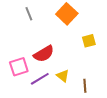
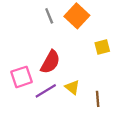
gray line: (29, 14) -> (49, 16), moved
red semicircle: (44, 54) -> (50, 62), turned -30

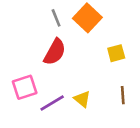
red semicircle: (50, 62) -> (55, 52), moved
brown line: (98, 99) -> (123, 95), moved

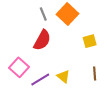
pink square: (25, 87) -> (19, 67), turned -30

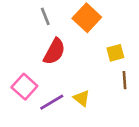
gray line: (43, 14) -> (45, 16), moved
brown line: (95, 73) -> (124, 80), moved

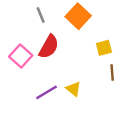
pink square: (24, 87) -> (21, 56), moved

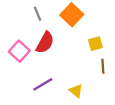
yellow triangle: (73, 89) -> (76, 91), moved

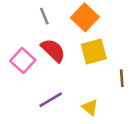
red semicircle: (45, 43) -> (53, 50), turned -75
yellow square: (95, 44) -> (94, 52), moved, size x1.5

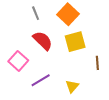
pink square: (23, 60) -> (18, 61), moved
yellow triangle: (90, 107) -> (72, 86), turned 32

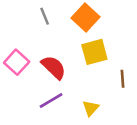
red semicircle: (43, 41) -> (54, 67), moved
pink square: (18, 61) -> (17, 62), moved

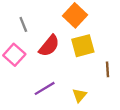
gray line: (45, 16) -> (23, 24), moved
red semicircle: (54, 67) -> (49, 46), moved, turned 85

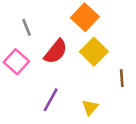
yellow square: (83, 46) -> (94, 52), turned -30
purple line: (45, 88) -> (51, 100), turned -30

